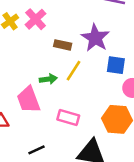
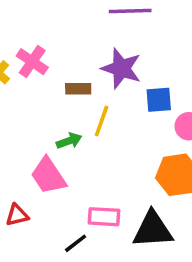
pink rectangle: (68, 118) -> (104, 217), moved

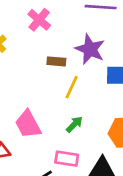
pink cross: (32, 62) -> (39, 20), moved
green arrow: (69, 141) -> (74, 124), moved, turned -30

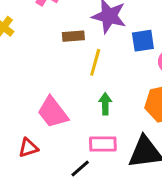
green arrow: (74, 124) -> (105, 104), turned -36

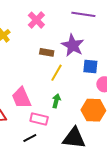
pink rectangle: (103, 144) -> (39, 119), moved

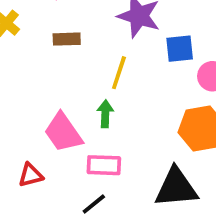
brown rectangle: (47, 52) -> (67, 39), moved
green arrow: (56, 101) -> (105, 114), moved

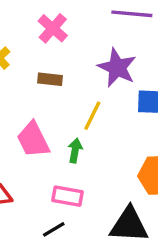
pink trapezoid: (63, 132) -> (33, 140), moved

